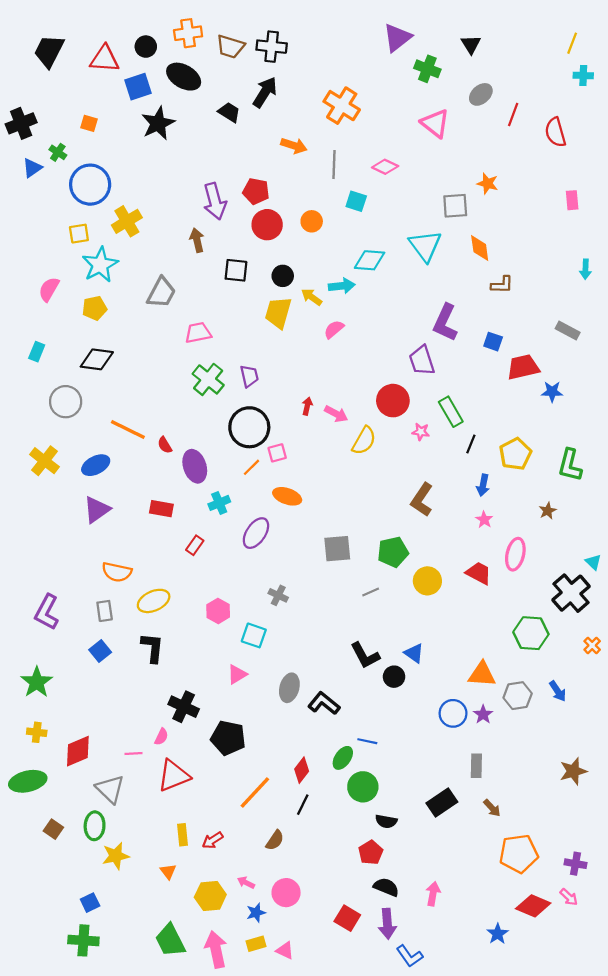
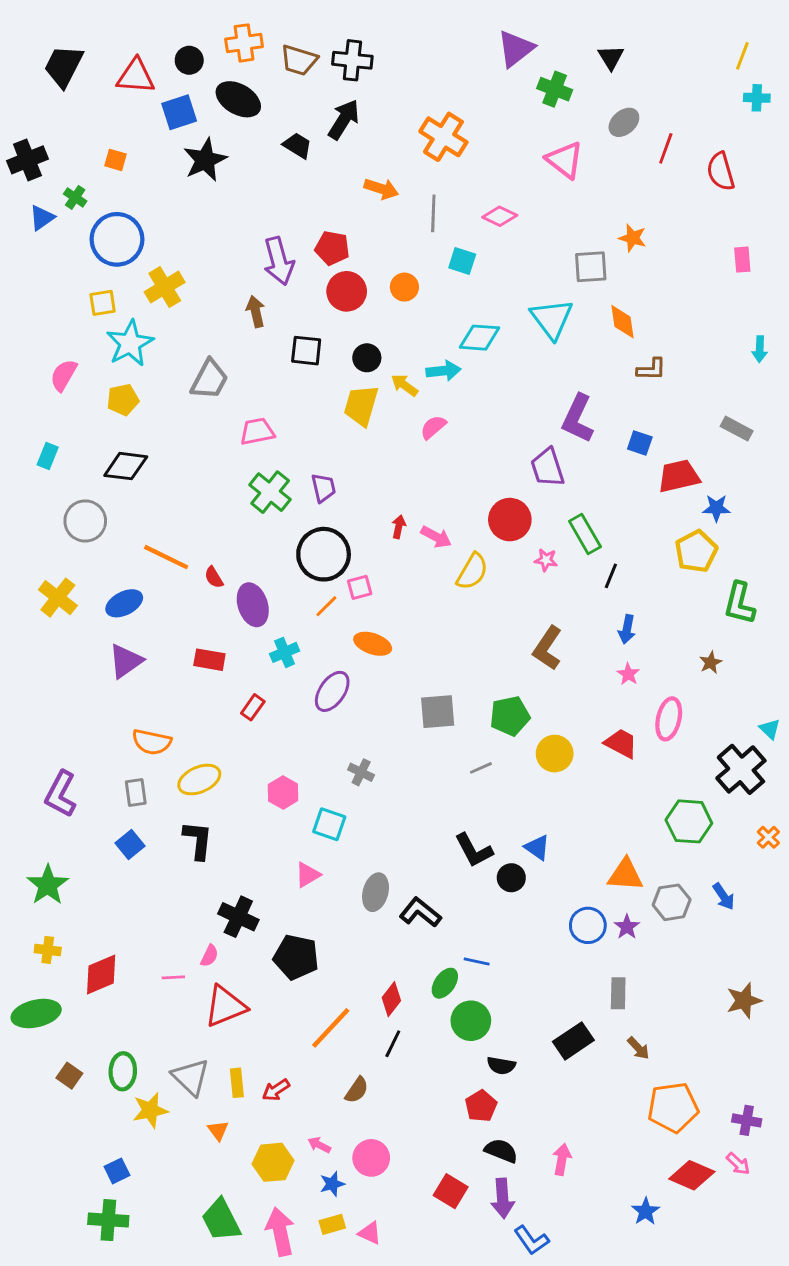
yellow pentagon: (515, 454) -> (696, 551), moved
gray triangle: (110, 789) -> (191, 1077), moved

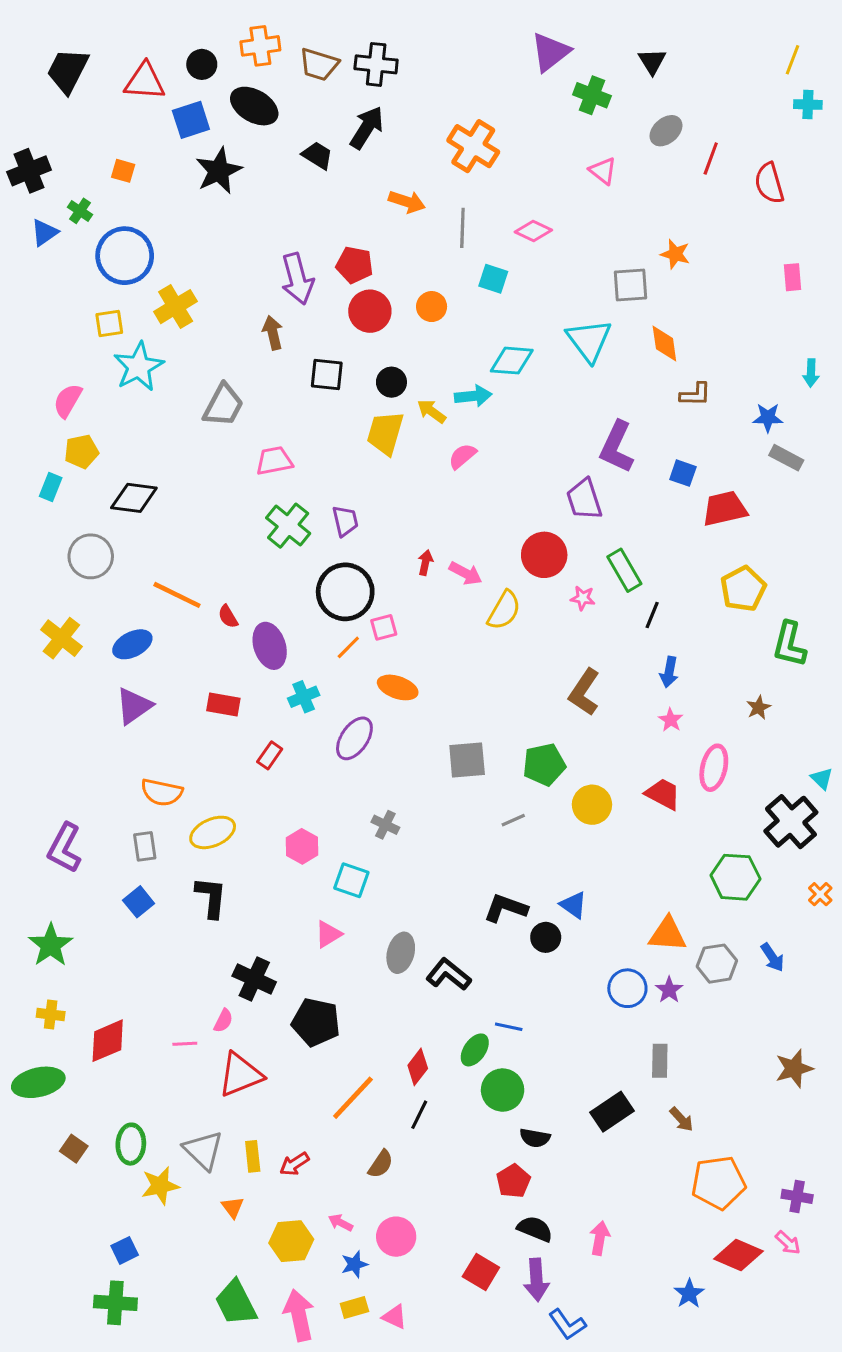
pink triangle: (565, 160) -> (603, 171), size x0.7
yellow pentagon: (123, 400) -> (81, 452), moved
blue star: (716, 508) -> (768, 418), moved
black L-shape: (474, 850) -> (506, 908), turned 138

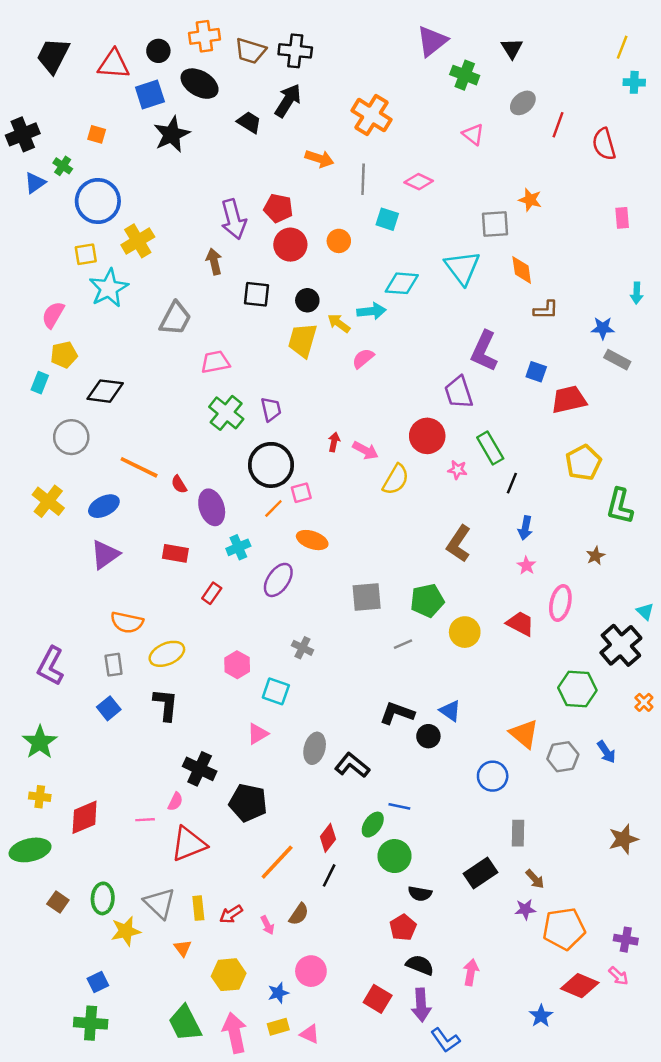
orange triangle: (668, 934) -> (524, 734), turned 36
purple star: (669, 990) -> (525, 909), moved, turned 30
pink arrow: (341, 1223) -> (267, 925), moved, turned -144

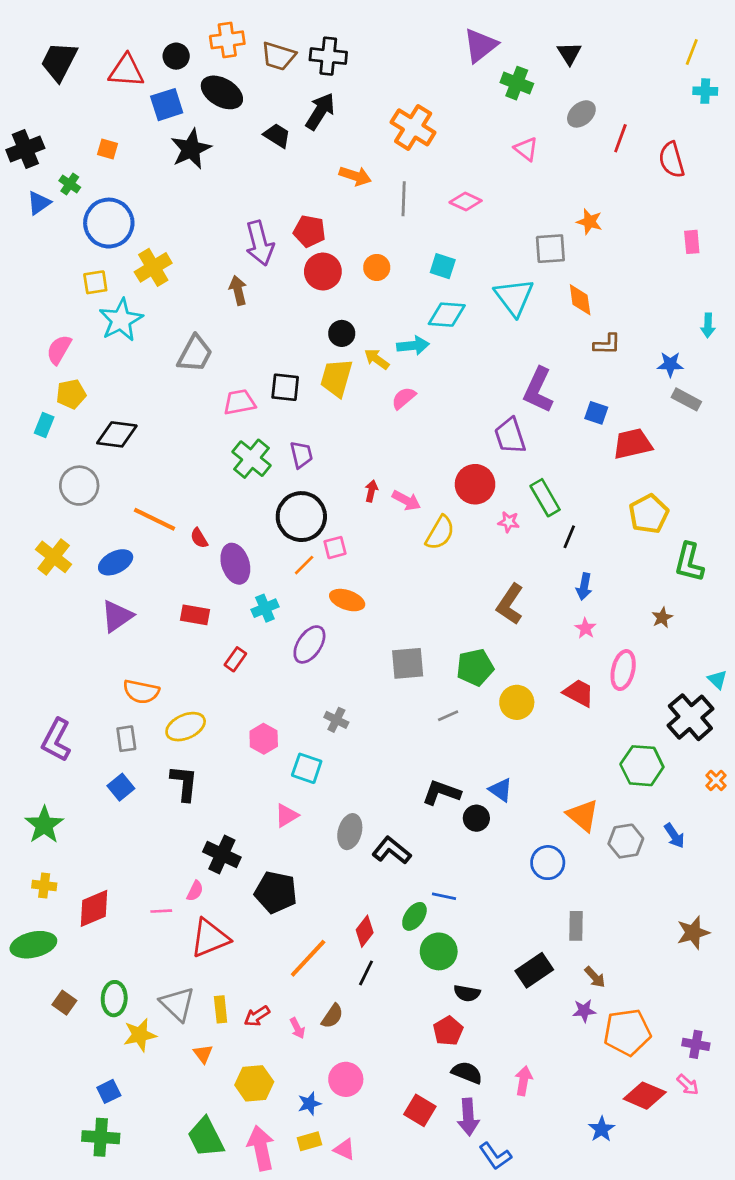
cyan square: (387, 219) -> (443, 266), moved
black square: (256, 294) -> (285, 387), moved

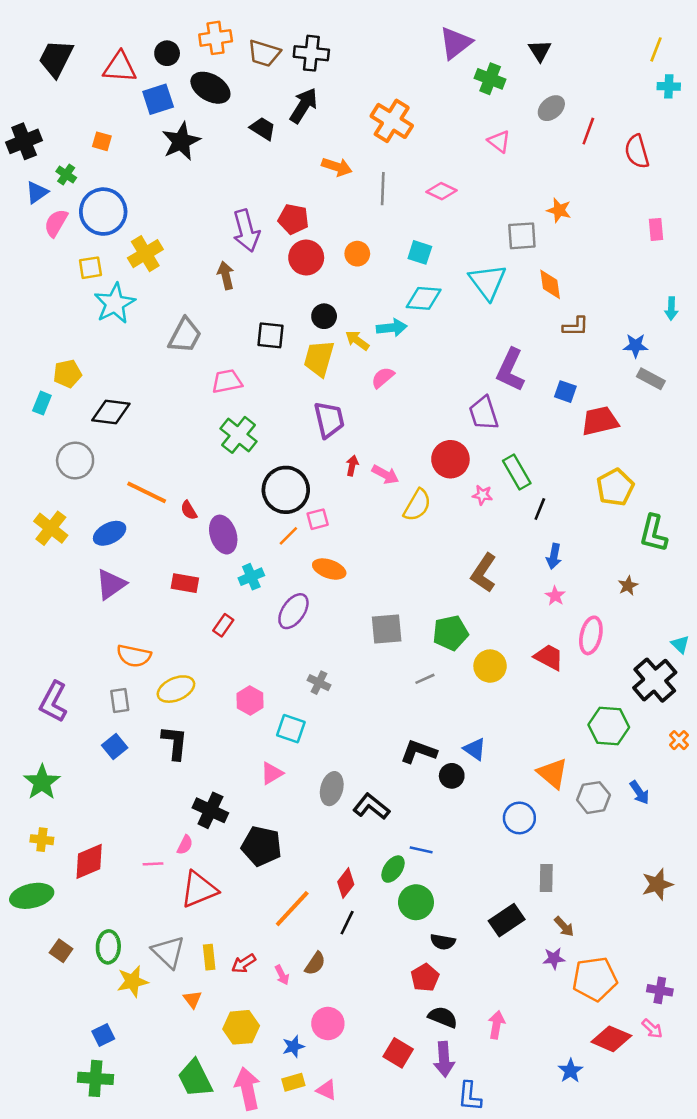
pink semicircle: (59, 350) -> (56, 223), moved
black square: (285, 387) -> (270, 335), moved
purple trapezoid: (301, 455) -> (329, 420), moved, size x1.4
blue L-shape: (495, 1156) -> (470, 1096), turned 40

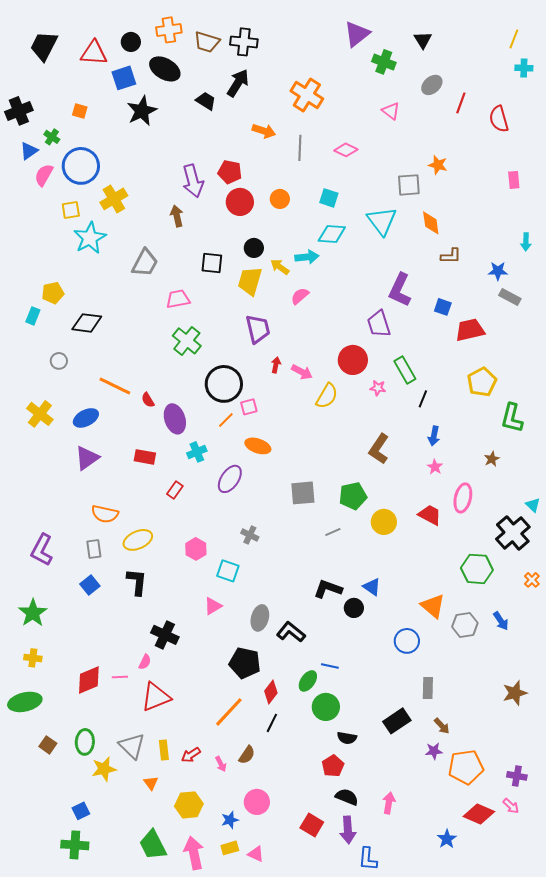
gray circle: (75, 460) -> (59, 361), size x0.6
black pentagon: (262, 846) -> (245, 663), moved
red diamond: (89, 861) -> (89, 680), moved

